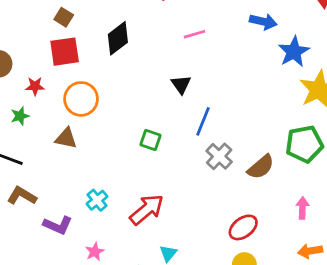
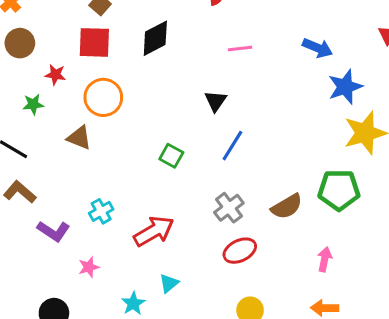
gray cross: (219, 156) -> (229, 208), moved
red ellipse: (243, 227) -> (240, 251), moved

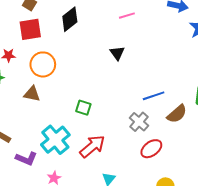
blue line: (232, 146) -> (154, 96), moved, turned 50
green square: (171, 156) -> (83, 108), moved
cyan cross: (101, 211) -> (55, 140), size x1.8

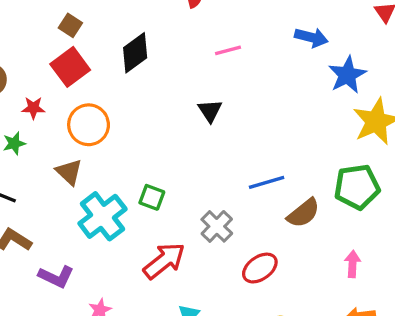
red square: (30, 29) -> (70, 67), turned -30
brown triangle: (32, 94) -> (69, 172), turned 30
gray cross: (139, 122) -> (217, 226), moved
cyan cross: (55, 140) -> (102, 216), moved

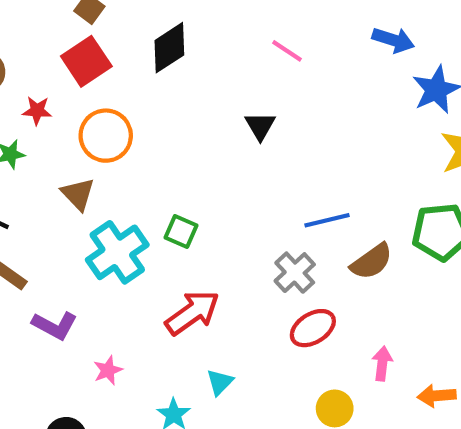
pink line: (228, 50) -> (287, 51), turned 45
gray cross: (217, 226) -> (295, 273), moved
pink arrow: (353, 264) -> (382, 364), moved

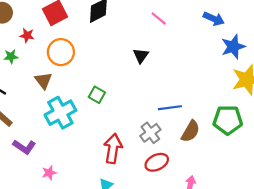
green square: (181, 232) -> (97, 95), moved
brown semicircle: (372, 261) -> (191, 131), turned -30
red arrow: (192, 313) -> (113, 148), moved, turned -52

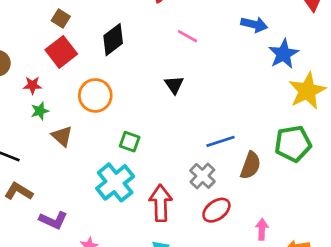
orange circle: (61, 52) -> (95, 95), moved
green star: (11, 56) -> (40, 111), moved
cyan cross: (60, 113) -> (115, 182), moved

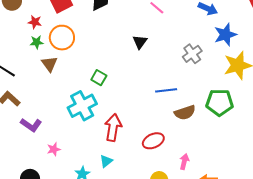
orange circle: (95, 95) -> (62, 38), moved
brown semicircle: (250, 165) -> (185, 113), turned 40
gray cross: (202, 176) -> (192, 54), moved

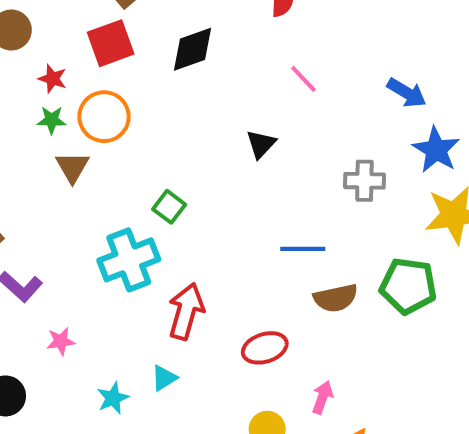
blue star: (225, 35) -> (436, 150), turned -30
gray cross: (192, 54) -> (364, 181), turned 30

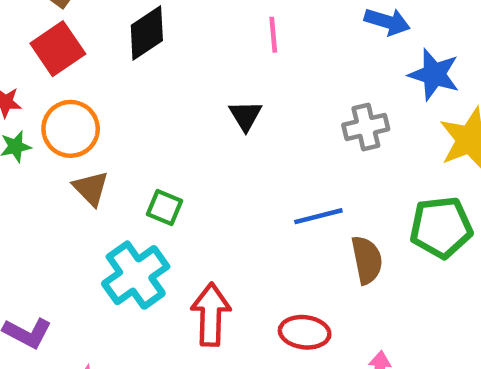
pink line: (303, 79) -> (273, 35), turned 52
brown triangle: (72, 167) -> (91, 188), moved
brown semicircle: (336, 298) -> (367, 260), turned -75
red ellipse: (265, 348) -> (305, 332), turned 39

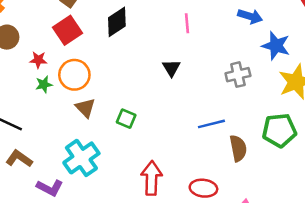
cyan cross: (136, 275) -> (81, 158), moved

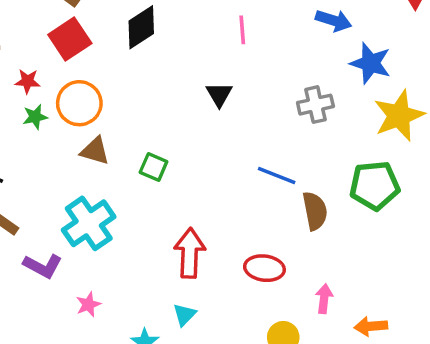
brown triangle: (85, 108) -> (95, 151), turned -30
blue line: (211, 124) -> (277, 175), turned 35

